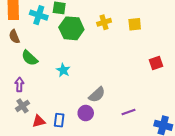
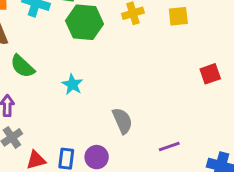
gray semicircle: (97, 95) -> (122, 121), turned -72
purple circle: (86, 113) -> (97, 157), moved

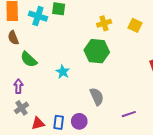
yellow square: (178, 16) -> (135, 25), turned 32
green hexagon: (84, 22) -> (97, 51), moved

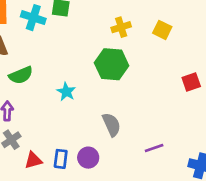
green semicircle: (29, 59) -> (21, 75), turned -66

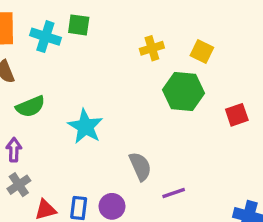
green hexagon: (112, 64) -> (184, 92), moved
cyan star: (66, 92) -> (85, 126), size x1.5
purple line: (154, 148) -> (174, 193), moved

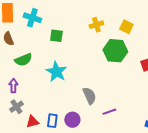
green square: (79, 25) -> (56, 36), moved

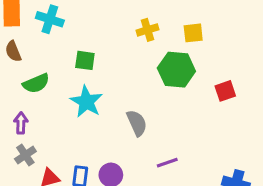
yellow square: (126, 27) -> (193, 33), turned -32
green square: (56, 36) -> (85, 60), moved
gray semicircle: (89, 96) -> (137, 123), moved

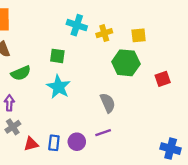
cyan cross: (50, 19) -> (77, 25), moved
gray semicircle: (137, 123) -> (108, 103), moved
purple line: (167, 163) -> (103, 133), moved

